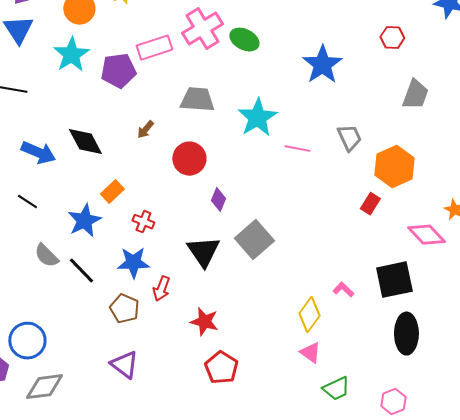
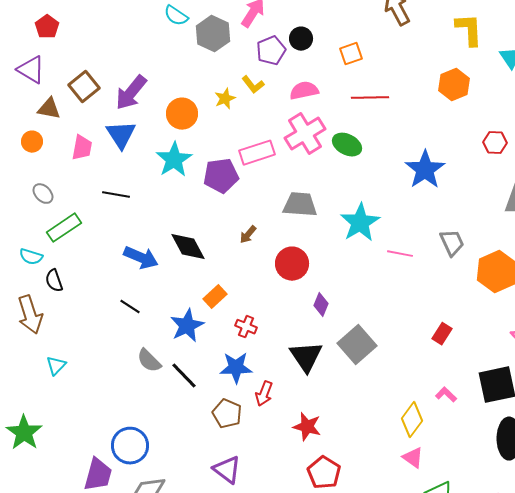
red rectangle: (370, 204) -> (442, 334), moved

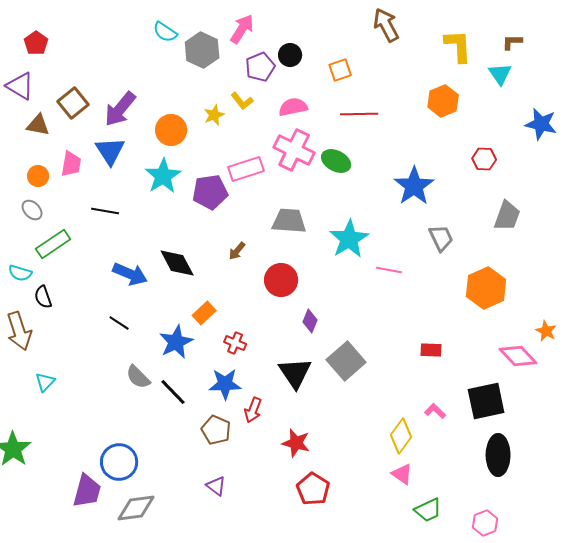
pink cross: (305, 134) -> (294, 150), turned -33
orange circle: (32, 142) -> (38, 176), moved
gray trapezoid: (452, 243) -> (441, 238), moved
red rectangle: (442, 334) -> (431, 350), turned 60
purple triangle: (227, 470) -> (216, 486), size x0.7

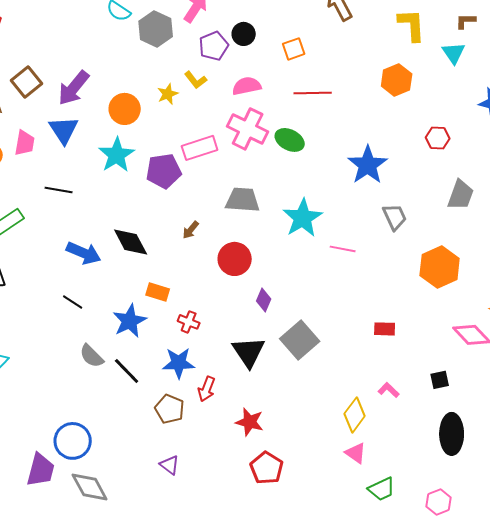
orange rectangle: (204, 313) -> (158, 292), turned 60
black square: (486, 401) -> (440, 380), size x0.5
gray diamond: (136, 508) -> (90, 487), turned 69

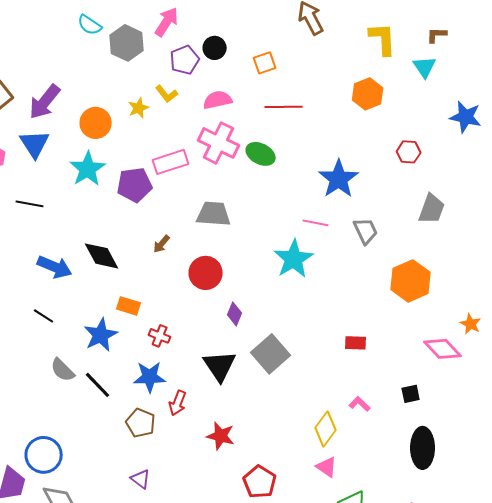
cyan star: (303, 218) -> (294, 259), moved
pink line: (343, 249) -> (316, 223), moved
red pentagon: (267, 468) -> (260, 482), moved

